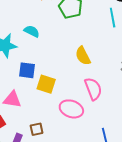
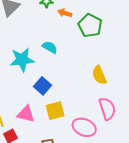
blue square: (27, 70) -> (43, 86), turned 30
yellow square: (46, 84) -> (55, 111), moved, turned -36

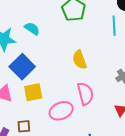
blue square: (43, 86) -> (22, 67), size x1.4
pink ellipse: (84, 127) -> (61, 111), turned -50

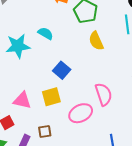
yellow semicircle: (80, 60) -> (96, 41), moved
blue square: (22, 67) -> (62, 70), moved, size x0.7

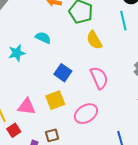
cyan star: (18, 46) -> (17, 53), size x0.7
pink semicircle: (104, 94) -> (99, 78), moved

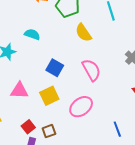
pink triangle: (27, 107) -> (19, 91), moved
red square: (14, 130) -> (28, 127), moved

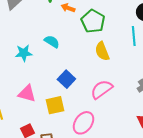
pink semicircle: (91, 70) -> (102, 89), turned -110
pink ellipse: (81, 107) -> (83, 123), turned -30

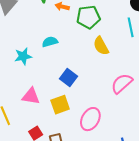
green pentagon: (93, 21) -> (88, 17), turned -30
cyan semicircle: (52, 42) -> (50, 42), turned -42
pink semicircle: (102, 89) -> (122, 83), moved

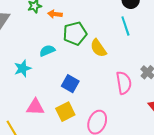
green pentagon: (88, 17) -> (75, 33), moved
pink semicircle: (122, 83) -> (124, 83), turned 130

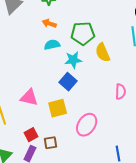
orange arrow: (55, 14) -> (49, 23), moved
cyan star: (23, 68) -> (73, 60), moved
pink semicircle: (124, 83) -> (121, 92), size x0.7

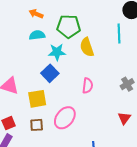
pink semicircle: (121, 92) -> (88, 86), moved
brown square: (51, 143) -> (37, 125), moved

